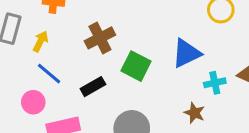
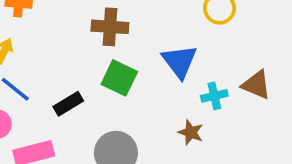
brown cross: (100, 38) -> (110, 27), moved, turned 32
blue triangle: (186, 53) -> (180, 61), turned -40

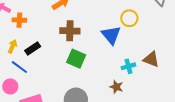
blue triangle: (180, 61) -> (111, 35), moved
black rectangle: (68, 104) -> (33, 48), moved

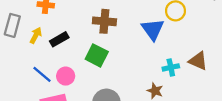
green square: (76, 59) -> (97, 55), moved
blue line: (19, 67) -> (42, 74), moved
pink circle: (10, 86) -> (66, 76), moved

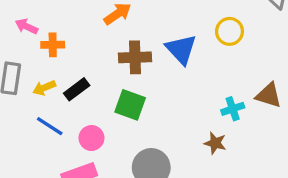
blue triangle: (153, 29) -> (181, 49), moved
yellow arrow: (36, 35) -> (44, 88), turned -133
blue line: (42, 74) -> (50, 126), moved

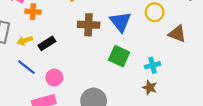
brown triangle: (269, 95) -> (177, 34), moved
green square: (130, 105) -> (119, 56), moved
brown star: (215, 143) -> (150, 88), moved

